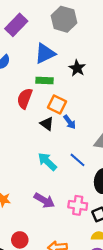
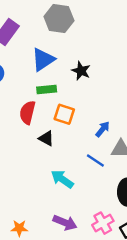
blue arrow: (70, 122) -> (103, 129), moved, turned -96
black triangle: (47, 124) -> (46, 138), moved
blue line: (78, 160) -> (95, 161), moved
pink cross: (78, 205) -> (103, 223), turned -30

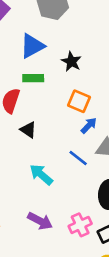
orange square: (64, 114) -> (79, 101), moved

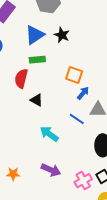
black star: (71, 62) -> (62, 35), moved
pink cross: (80, 225) -> (83, 181), moved

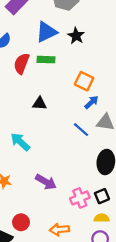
red semicircle: (21, 78) -> (22, 64), moved
black triangle: (37, 100) -> (40, 104), turned -32
cyan arrow: (49, 134) -> (20, 142), moved

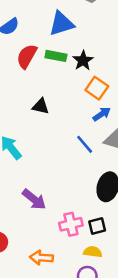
black star: (76, 36) -> (83, 61), moved

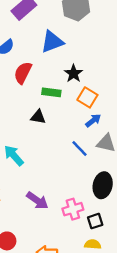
green rectangle: (56, 56) -> (51, 92), moved
pink cross: (71, 224) -> (73, 209), moved

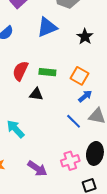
red semicircle: (23, 73) -> (20, 71), moved
black star: (73, 74) -> (85, 37), moved
pink cross: (73, 209) -> (70, 161), moved

